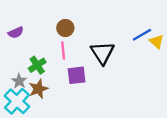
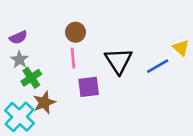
blue line: (142, 35) -> (158, 66), moved
green cross: (37, 65) -> (31, 78), moved
gray star: (19, 81) -> (20, 60), moved

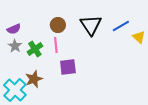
black triangle: (118, 61) -> (91, 25), moved
blue line: (158, 66) -> (121, 26), moved
green cross: (31, 78) -> (35, 49), moved

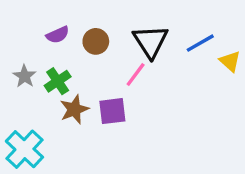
purple semicircle: (14, 29) -> (58, 35), moved
pink line: (56, 45) -> (136, 75), moved, turned 42
brown star: (34, 79) -> (74, 109), moved

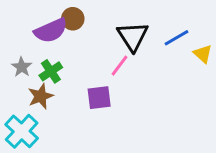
purple semicircle: (58, 35) -> (51, 30), size x1.6
brown circle: (96, 41) -> (73, 19), moved
brown star: (74, 109) -> (41, 96), moved

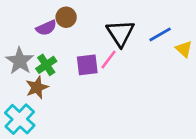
purple semicircle: (51, 30) -> (46, 28), size x0.7
gray star: (22, 67) -> (20, 61), size x1.5
purple square: (99, 98) -> (87, 65), moved

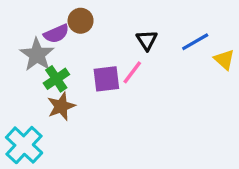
black triangle: (120, 33) -> (147, 40), size x0.6
gray star: (20, 61) -> (37, 55), moved
brown star: (37, 87) -> (61, 106), moved

